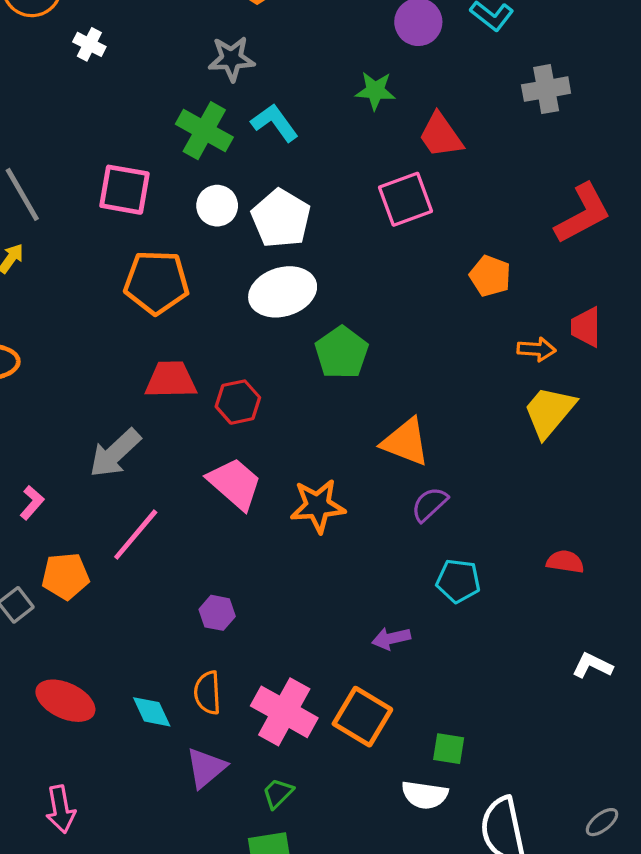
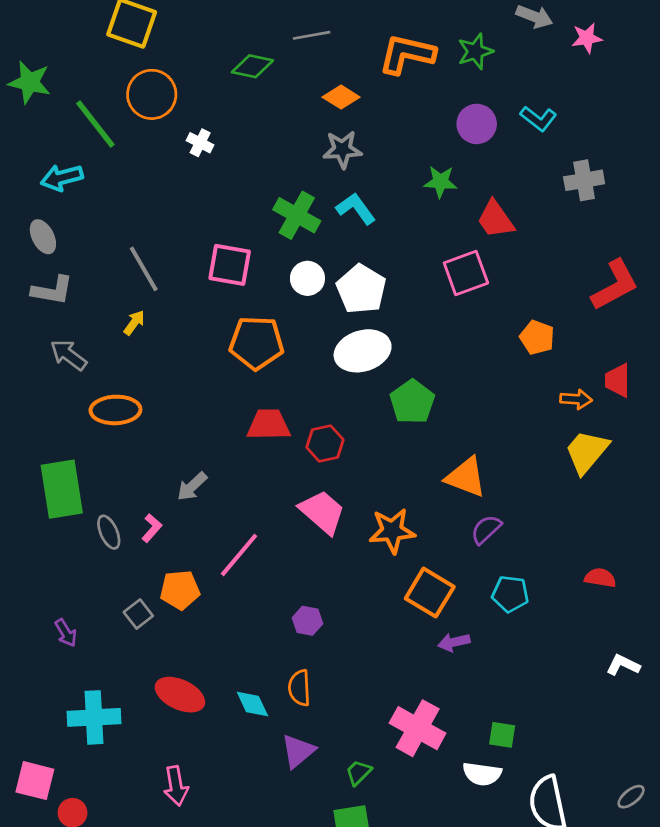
gray star: (231, 59) -> (342, 149), moved
gray arrow: (115, 453) -> (192, 486), moved, size x0.7
pink cross: (284, 712) -> (418, 728), moved
orange square: (362, 717) -> (430, 593), moved

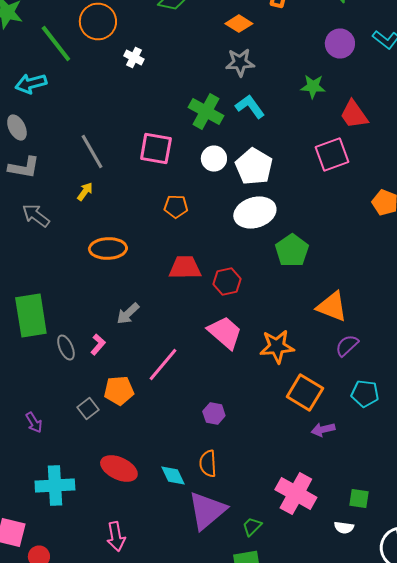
orange pentagon: (256, 343) -> (176, 206), size x0.6
orange ellipse: (115, 410) -> (108, 248), moved
purple triangle: (298, 751) -> (207, 510), size x1.5
white semicircle: (482, 774) -> (344, 528), size x0.7

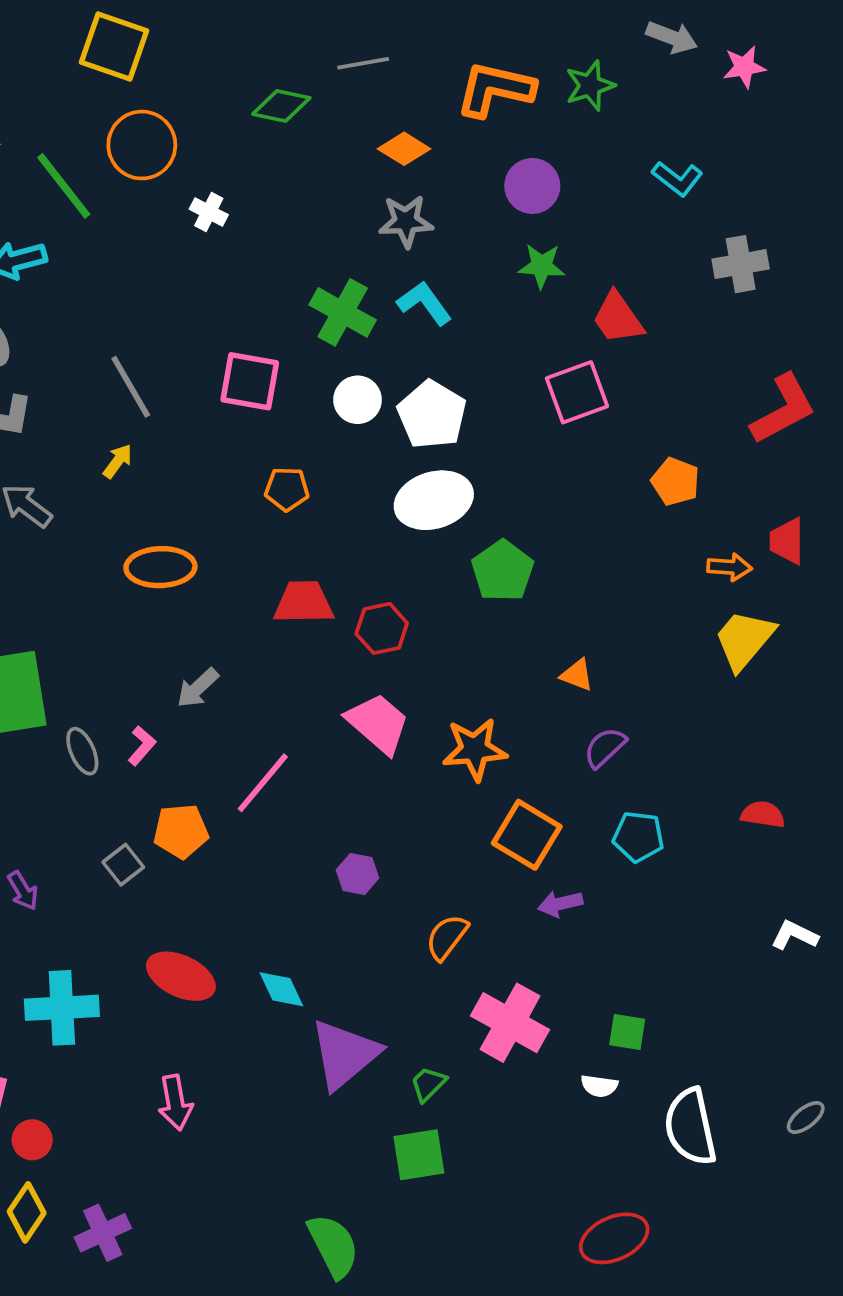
purple circle: (340, 44) -> (532, 186), moved
orange triangle: (332, 306) -> (577, 675), size x0.6
orange semicircle: (208, 464) -> (447, 937), moved, turned 40

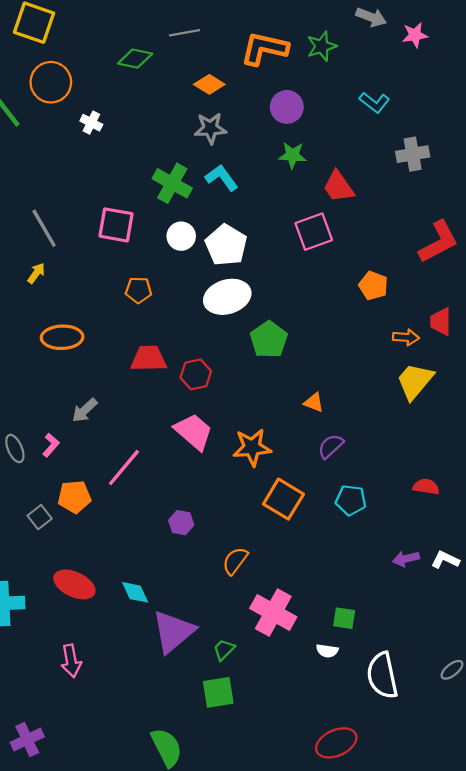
purple arrow: (560, 904) -> (406, 559), moved

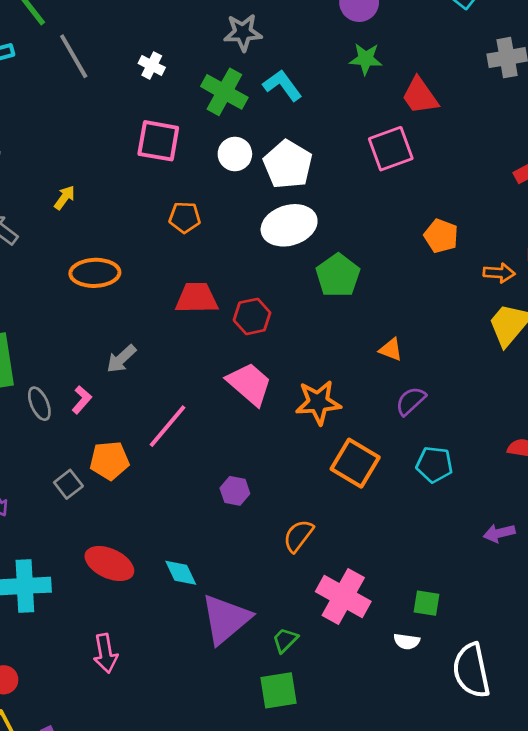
white cross: (91, 123) -> (152, 65), moved
gray star: (210, 128) -> (243, 32), moved
gray line: (44, 228) -> (74, 56), moved
orange pentagon: (373, 286) -> (441, 236), moved

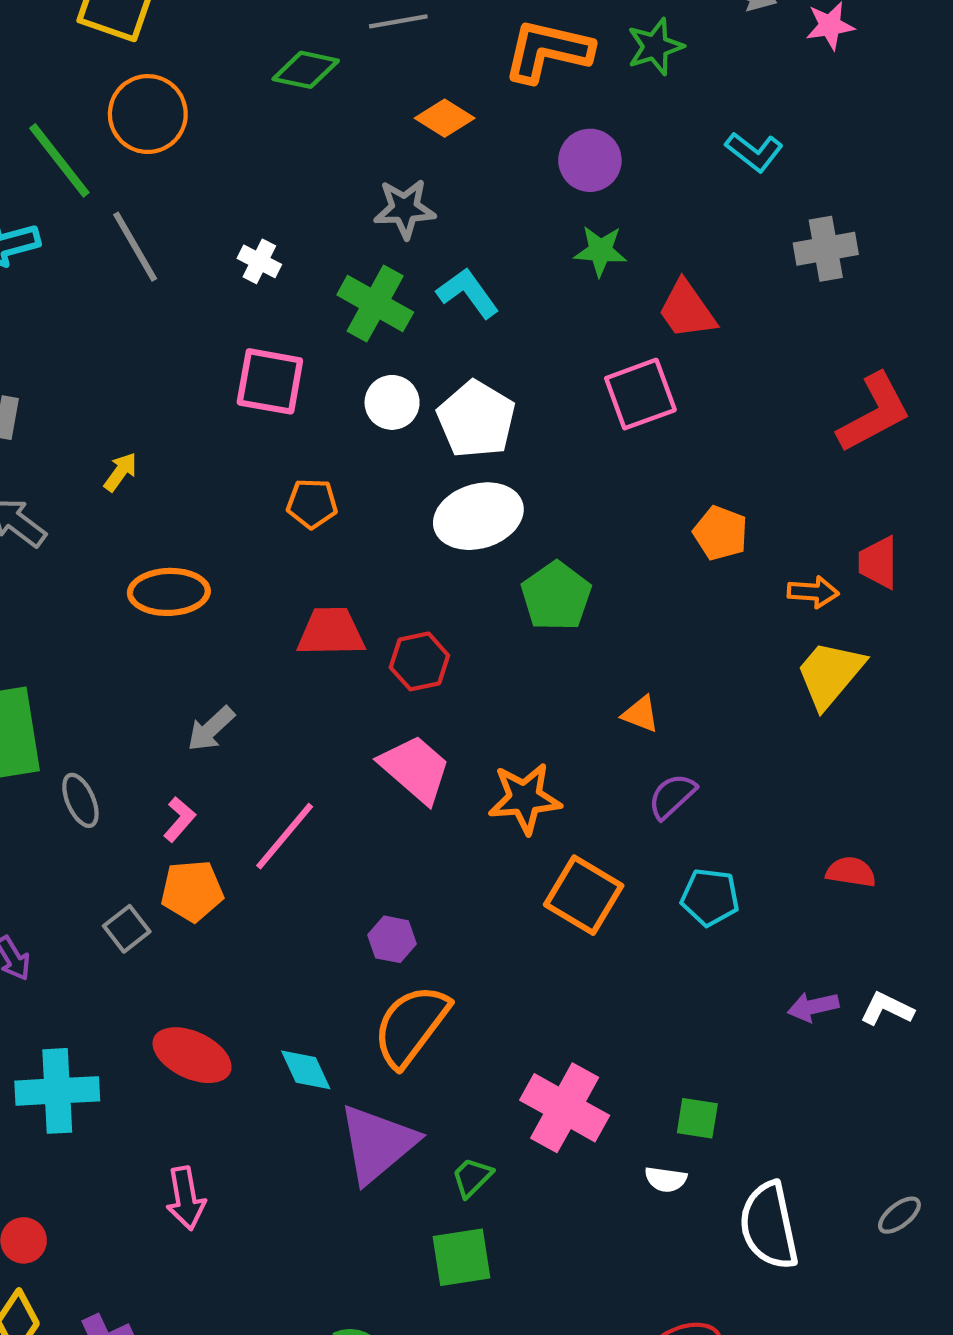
pink L-shape: (82, 400) -> (179, 819), moved
orange semicircle: (298, 536) -> (411, 1026), moved, size x1.6

